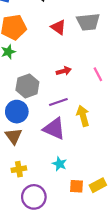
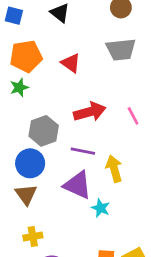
red triangle: (58, 27) -> (71, 63), moved
red arrow: (64, 71) -> (90, 112), size x1.6
purple line: (58, 102) -> (83, 151), turned 30
cyan star: (59, 164) -> (101, 208), moved

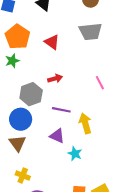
orange pentagon: (26, 56) -> (17, 37), turned -30
red arrow: (90, 112) -> (55, 79), moved, size x0.6
purple triangle: (78, 185) -> (57, 136), size x0.7
yellow cross: (33, 237) -> (23, 176), turned 32

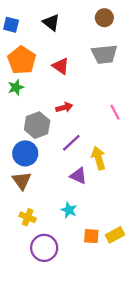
purple line: (61, 110) -> (71, 143), turned -54
purple triangle: (57, 136) -> (78, 176), moved
cyan star: (75, 154) -> (69, 210), moved

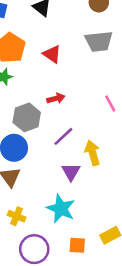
purple triangle: (78, 176) -> (71, 172), turned 36
cyan star: (69, 210) -> (61, 209), size x1.6
orange square: (91, 236) -> (77, 245), moved

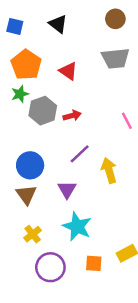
gray hexagon: (27, 117) -> (43, 111), moved
purple triangle: (71, 172) -> (67, 190), moved
yellow cross: (17, 216) -> (33, 234), turned 30

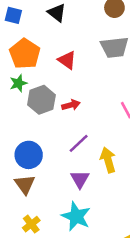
purple triangle: (67, 190) -> (80, 179), moved

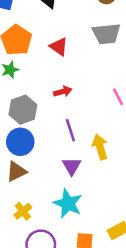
gray hexagon: (41, 100) -> (23, 110), moved
purple line: (79, 143) -> (70, 130), turned -65
brown triangle: (25, 184) -> (16, 171), turned 40

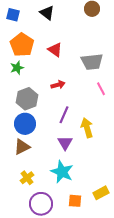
gray trapezoid: (106, 34) -> (92, 62), moved
purple line: (70, 130) -> (64, 115), turned 42

